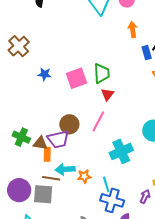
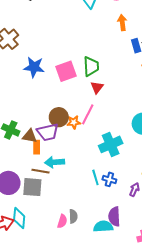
blue star: (45, 74) -> (34, 67), size x1.5
orange star: (84, 176) -> (74, 122), moved
blue cross: (112, 200) -> (109, 179), moved, size x0.6

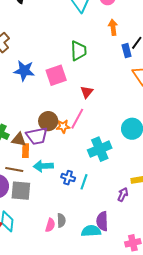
green trapezoid: (91, 66) -> (79, 51), moved
brown line: (40, 171) -> (14, 169), moved
cyan line: (95, 177) -> (84, 182), turned 35
blue cross: (109, 179) -> (68, 178), moved

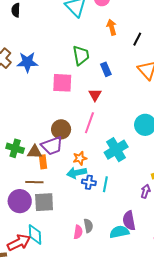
blue rectangle: (127, 51) -> (106, 69), moved
blue star: (24, 71) -> (27, 62), moved
pink square: (56, 75) -> (62, 83), turned 30
orange star: (63, 126) -> (80, 158), moved
cyan arrow: (43, 166) -> (77, 173), moved

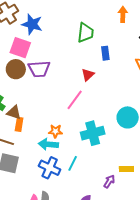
pink square: (62, 83) -> (20, 48), moved
brown circle: (61, 129) -> (16, 69), moved
purple trapezoid: (52, 146) -> (39, 69), moved
blue cross: (89, 182) -> (50, 168), moved, size x1.5

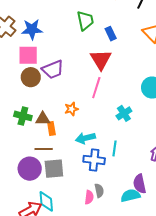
red triangle: (88, 75) -> (101, 60), size x1.6
orange star: (55, 131) -> (71, 109), moved
cyan cross: (93, 133) -> (124, 113), size x0.7

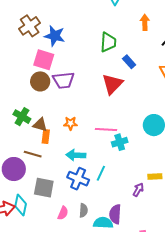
blue rectangle: (111, 34) -> (129, 62), turned -32
pink line: (96, 88) -> (106, 129), moved, turned 60
gray square: (54, 169) -> (44, 188), moved
gray semicircle: (99, 191) -> (83, 210), moved

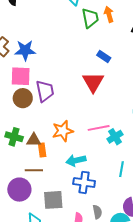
green trapezoid: (108, 42) -> (90, 18), moved
purple trapezoid: (63, 80) -> (45, 91), turned -80
orange star: (70, 123) -> (63, 131), size x1.5
cyan line: (101, 173) -> (122, 169), moved

